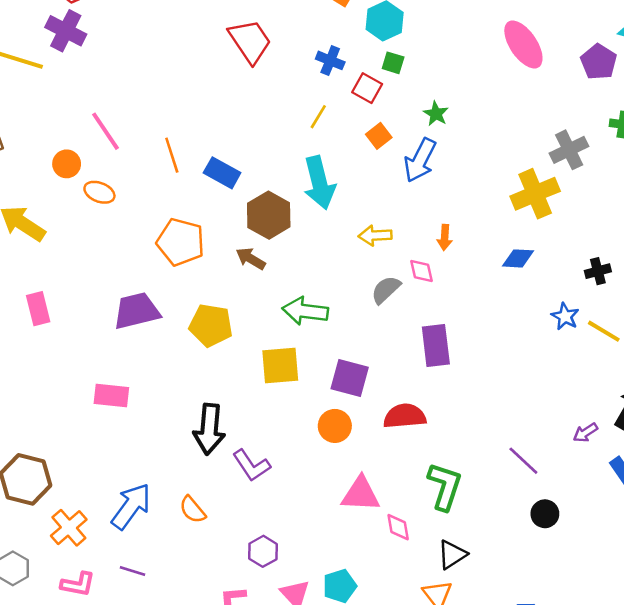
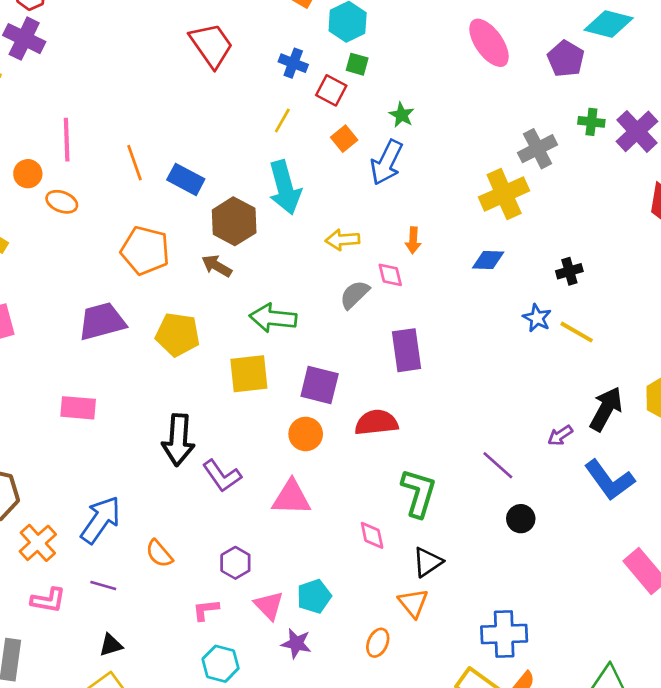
pink line: (105, 131) -> (67, 140), turned 33
pink triangle: (361, 494) -> (291, 498), moved
orange semicircle: (193, 510) -> (159, 554), moved

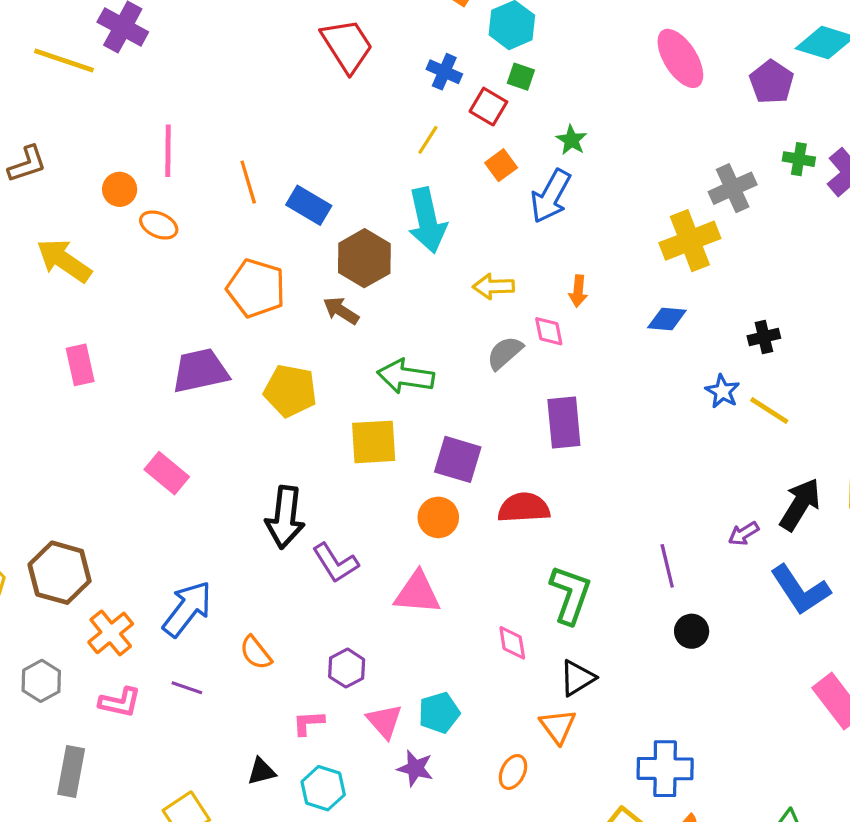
pink rectangle: (78, 408) -> (167, 473), turned 32
purple line: (498, 465) -> (667, 566), turned 32
black triangle: (111, 645) -> (261, 771), moved

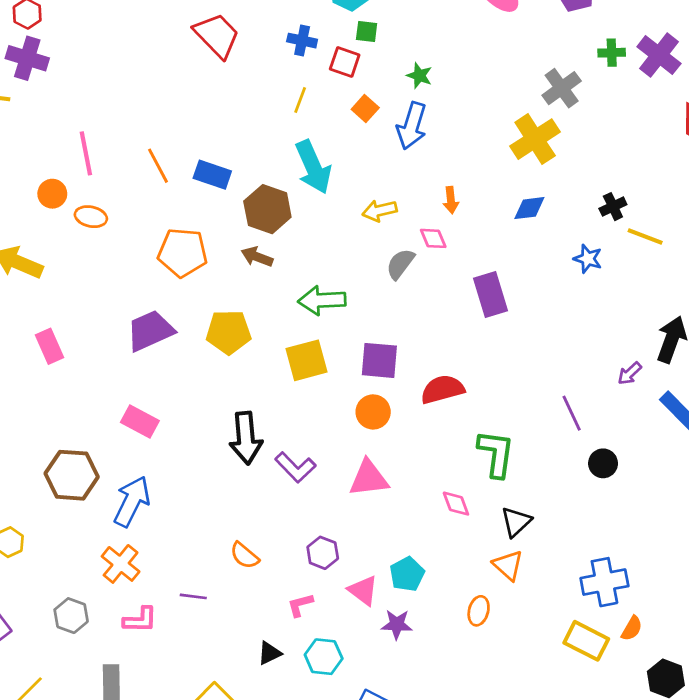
yellow line: (769, 410) -> (645, 236), moved
purple rectangle: (564, 423) -> (490, 294), moved
brown hexagon: (60, 573) -> (72, 475), moved
blue arrow: (187, 609) -> (132, 501), moved

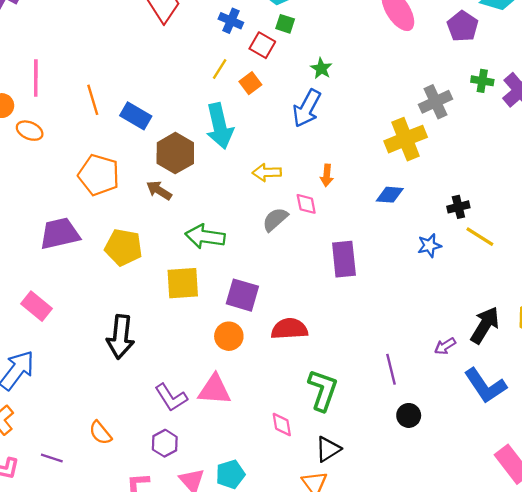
orange square: (365, 109) -> (250, 83), moved
blue star: (588, 259) -> (429, 246), turned 30
purple L-shape: (295, 467) -> (171, 397), moved

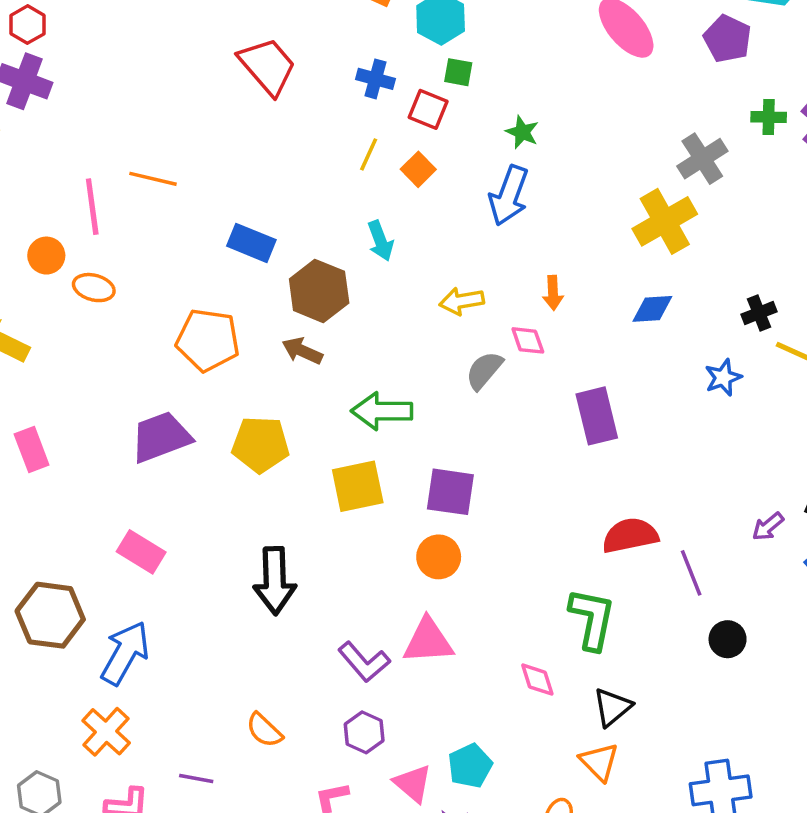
orange line: (93, 100) -> (153, 179), moved, turned -52
cyan arrow: (220, 126) -> (380, 241), size x0.6
red semicircle: (289, 329) -> (630, 535), moved

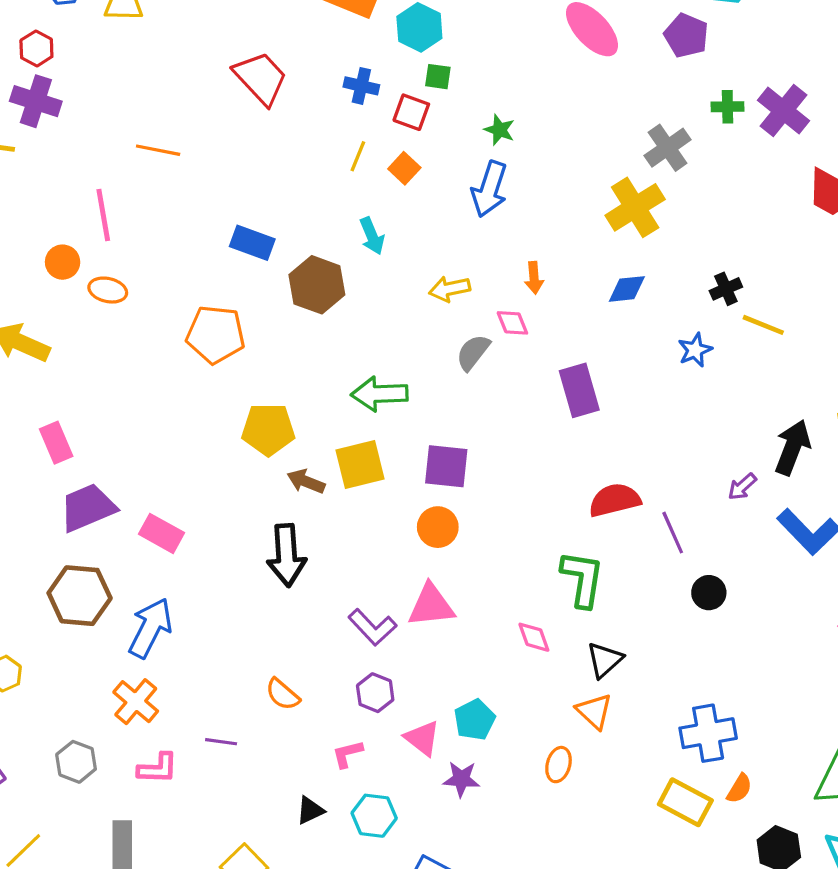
orange line: (153, 179) -> (158, 150), moved
brown arrow: (302, 351) -> (306, 481), moved
purple trapezoid: (161, 437) -> (88, 508), moved

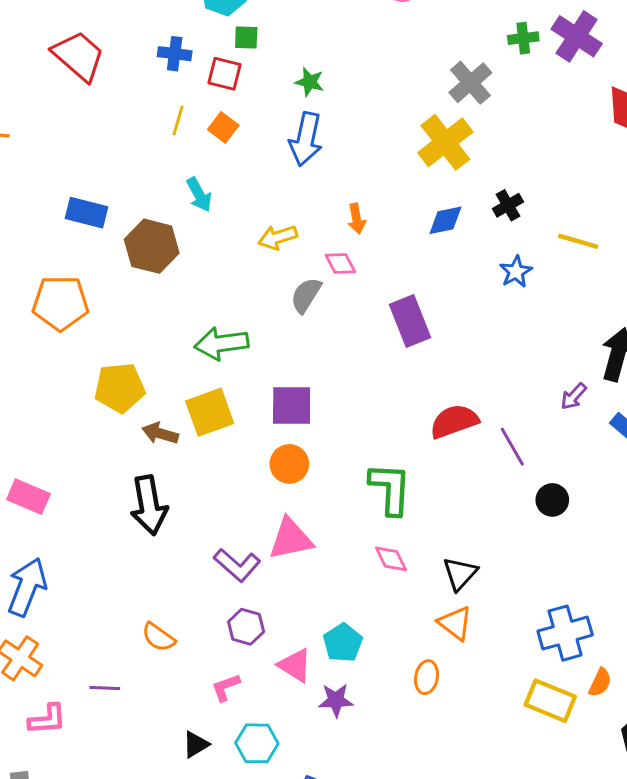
black cross: (726, 289) -> (508, 205), moved
green L-shape: (582, 579) -> (390, 489), moved

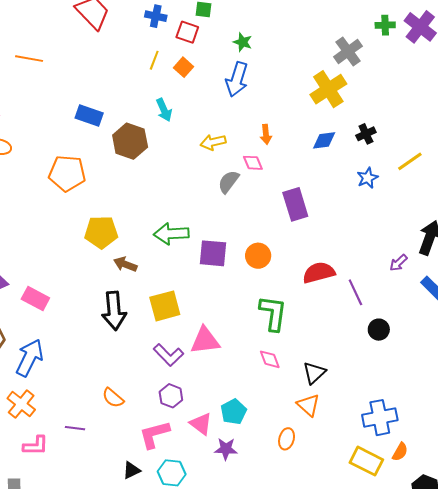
yellow line: (578, 241) -> (410, 161), turned -56
green arrow: (221, 343) -> (171, 234), moved
yellow square: (210, 412) -> (165, 306), moved
orange circle: (289, 464) -> (258, 256), moved
pink L-shape: (226, 687) -> (154, 434), size x1.6

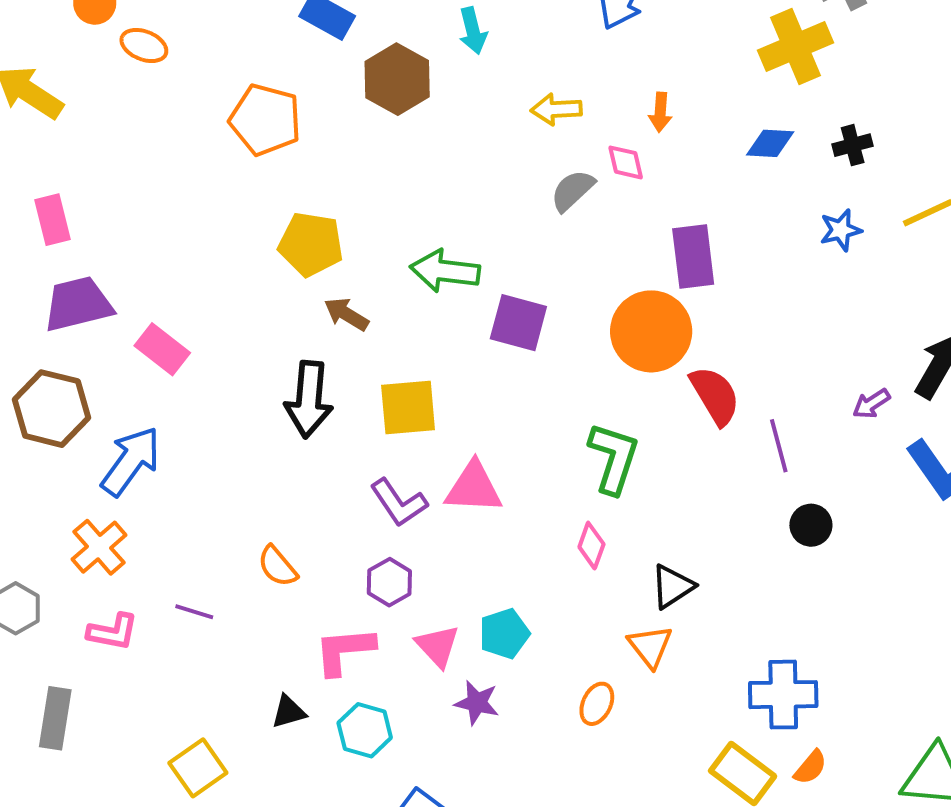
orange circle: (258, 256) -> (651, 331), moved, size x1.6
red semicircle: (319, 273) -> (715, 396), turned 64
pink diamond: (270, 359) -> (591, 546), turned 30

